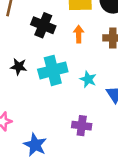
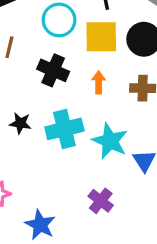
cyan star: (88, 79) -> (110, 141), size x1.6
purple cross: (82, 126) -> (101, 201), turned 30

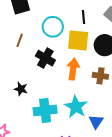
orange arrow: (99, 82) -> (73, 69), size x1.5
cyan cross: (64, 129) -> (45, 110), moved

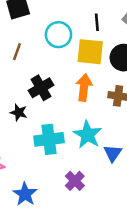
black cross: (45, 58) -> (41, 88), moved, turned 30

